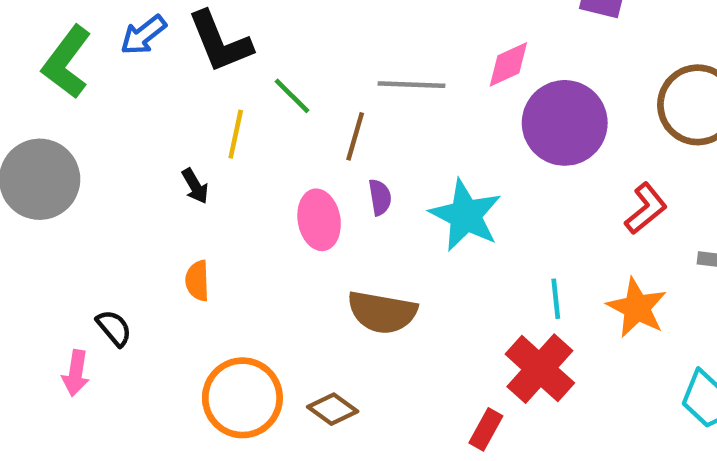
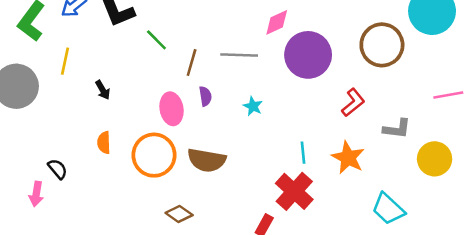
gray line: (411, 85) -> (239, 55), moved
yellow line: (236, 134) -> (65, 61), moved
cyan star: (466, 215) -> (253, 106), size x0.5
orange circle: (242, 398) -> (154, 155), moved

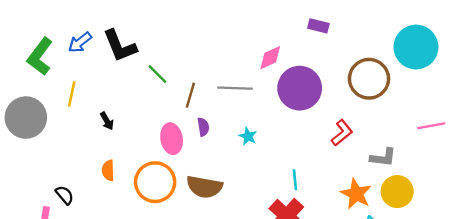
orange star: (348, 158) -> (356, 194), moved
yellow circle: (435, 159) -> (397, 192), moved

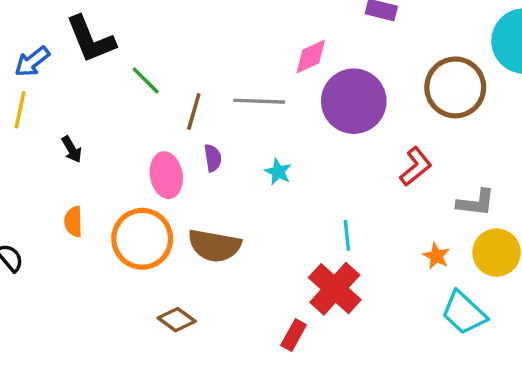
blue arrow: (80, 42) -> (32, 62), moved
orange star: (356, 194) -> (436, 256), size x0.6

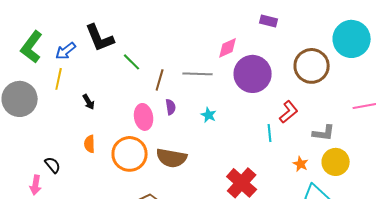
cyan line: (347, 235) -> (270, 133), moved

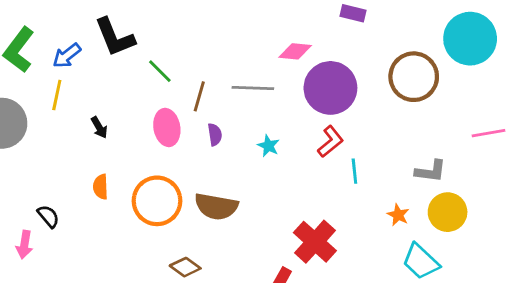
pink diamond: (228, 48) -> (295, 51), turned 30
red L-shape: (289, 112) -> (330, 142), moved
pink ellipse: (144, 117) -> (167, 127), moved

